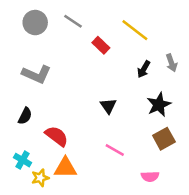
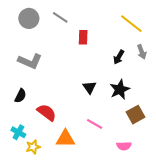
yellow line: (135, 30) -> (131, 24), moved
red rectangle: (101, 45) -> (83, 37), turned 48
black star: (159, 105) -> (120, 89), moved
orange triangle: (65, 168) -> (65, 139), moved

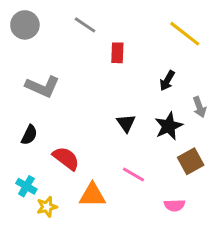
gray circle: (29, 18) -> (25, 25), moved
gray arrow: (142, 52) -> (199, 107), moved

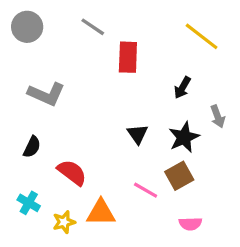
red rectangle: (117, 53) -> (128, 57), size x1.4
brown square: (191, 161) -> (179, 176), moved
yellow star: (47, 207) -> (64, 222), moved

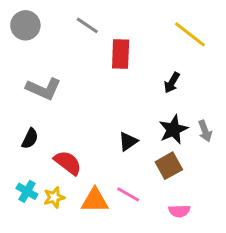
gray arrow: (218, 116) -> (205, 131), moved
black triangle: (138, 134) -> (128, 142), moved, turned 30
pink line: (146, 190) -> (128, 194), moved
yellow star: (64, 222) -> (54, 197), moved

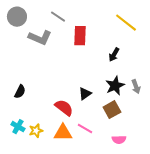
gray L-shape: (44, 89) -> (40, 38), moved
red semicircle: (68, 163) -> (64, 108), moved

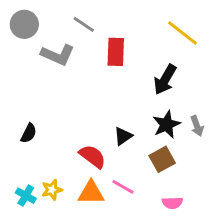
black arrow: (114, 55) -> (165, 79), size x1.5
cyan cross: (18, 127) -> (26, 196), moved

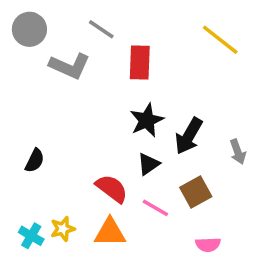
black arrow: (165, 79) -> (189, 136), moved
black star: (167, 124) -> (147, 120), moved
pink line: (123, 187) -> (155, 208), moved

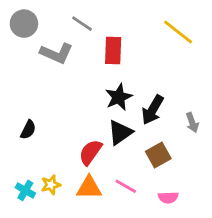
black triangle: (148, 164) -> (120, 132), size x1.4
red semicircle: (112, 189) -> (90, 152), turned -92
pink line: (155, 208) -> (126, 186), moved

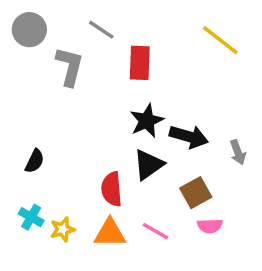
gray L-shape: (56, 53) -> (70, 66), turned -100
black arrow: (153, 110) -> (189, 137), turned -104
red semicircle: (90, 152) -> (112, 189), turned -40
cyan cross: (25, 190) -> (31, 217), moved
pink semicircle: (168, 198) -> (210, 226), moved

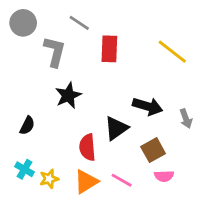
yellow line: (220, 40) -> (172, 52), moved
black star: (147, 121) -> (68, 95), moved
orange triangle: (110, 233) -> (86, 182), turned -32

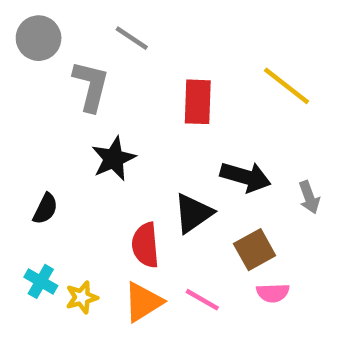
red rectangle: (109, 49) -> (198, 102), moved

